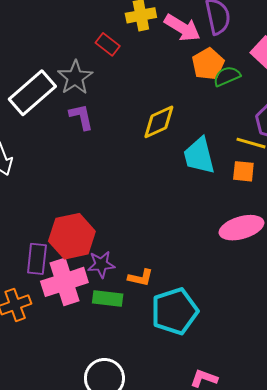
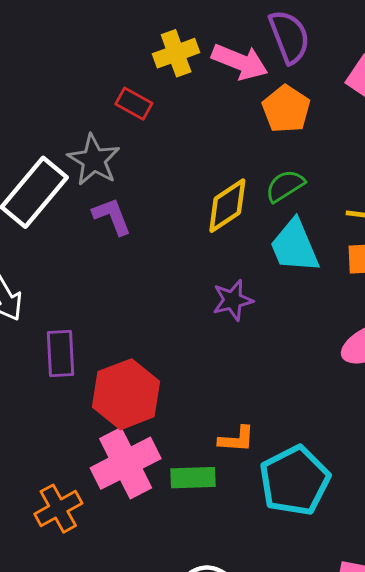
green semicircle: (227, 76) -> (285, 186), moved
purple rectangle: (37, 259) -> (60, 354), moved
purple star: (101, 264) -> (233, 300), moved

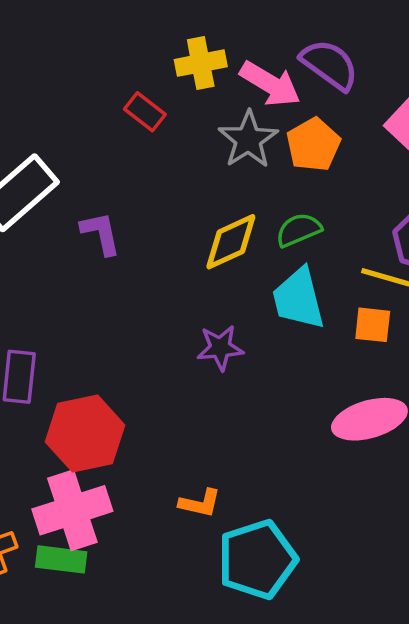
purple semicircle: (289, 37) -> (330, 65), turned -42
gray star: (94, 160) -> (248, 139), moved
green rectangle: (193, 478) -> (61, 559), moved

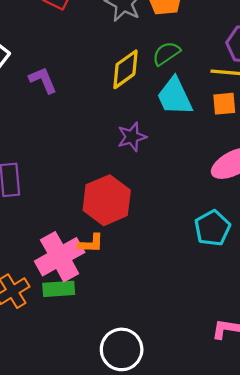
red hexagon: (85, 434) -> (107, 200), moved
orange L-shape: (200, 503) -> (91, 243), moved
cyan pentagon: (257, 559) -> (212, 228), moved, size x0.7

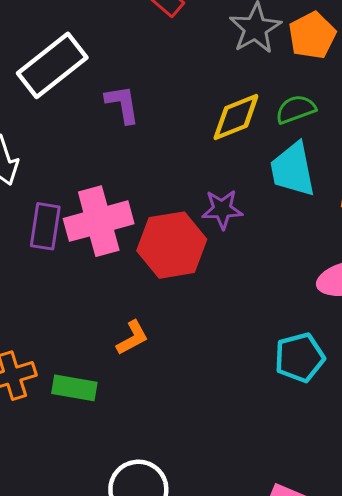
red hexagon: (107, 200) -> (172, 245), moved
orange L-shape: (91, 243) -> (132, 338), turned -44
pink cross: (60, 257) -> (99, 221), moved

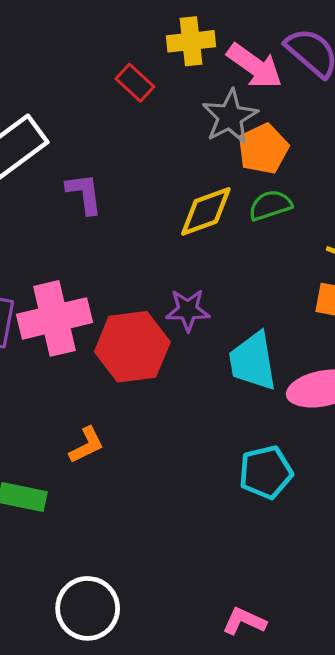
orange pentagon: (312, 35) -> (263, 149), moved
cyan trapezoid: (293, 169) -> (253, 361), moved

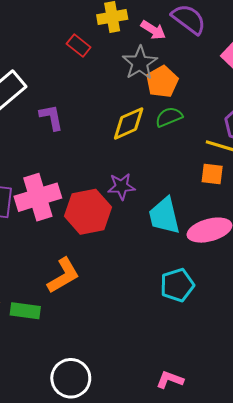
pink arrow: (255, 66) -> (153, 30), size x0.7
orange L-shape: (87, 445) -> (63, 276), size x1.5

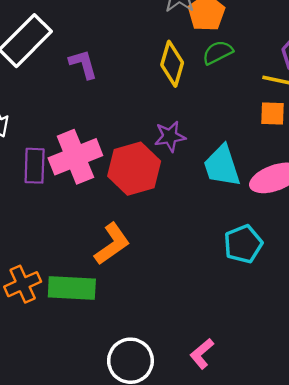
yellow diamond: (129, 123) -> (172, 64), turned -45
green rectangle: (25, 311) -> (72, 288), size x1.4
pink L-shape: (170, 380) -> (202, 354), moved, turned -56

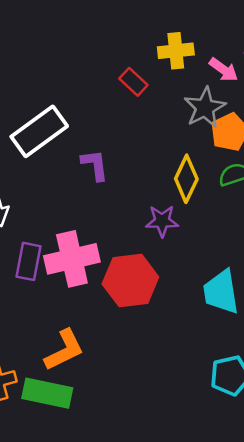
purple star: (170, 136) -> (162, 221), moved
orange L-shape: (112, 244) -> (64, 350), moved

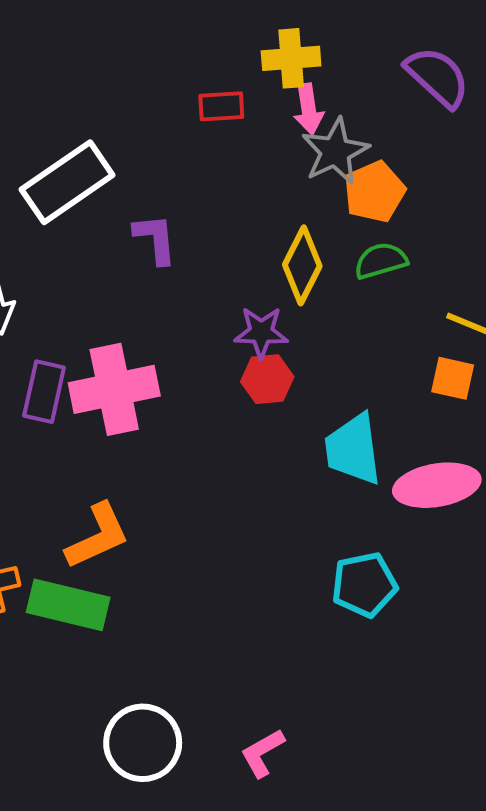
pink arrow: (224, 70) -> (308, 109), moved, turned 44
red rectangle: (133, 82) -> (221, 106), turned -48
red hexagon: (130, 281) -> (267, 379), moved, size x0.6

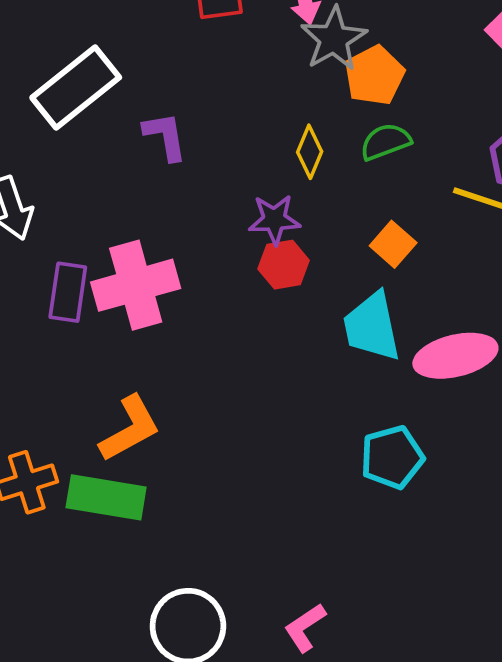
yellow diamond: (302, 265) -> (310, 152), size x0.7
orange square: (453, 378) -> (393, 244), moved, turned 33

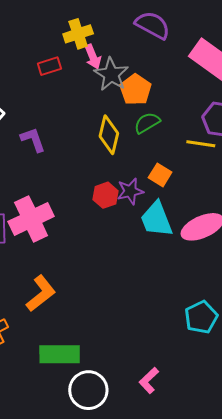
yellow diamond: (310, 152) -> (109, 135), size x1.4
purple star: (274, 220) -> (130, 191), moved
cyan pentagon: (392, 457) -> (201, 317), moved
green rectangle: (106, 497) -> (60, 354), moved

